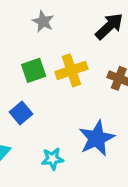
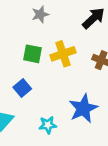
gray star: (43, 22) -> (40, 14), turned 30
green square: (34, 70) -> (32, 54), turned 30

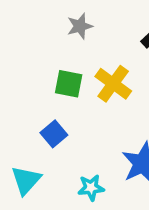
yellow cross: (63, 54) -> (113, 84), turned -35

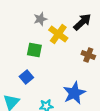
yellow cross: (113, 84) -> (58, 34), moved

